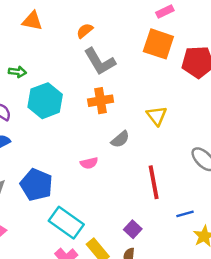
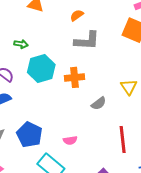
gray L-shape: (100, 62) -> (87, 41), turned -60
orange cross: (101, 101) -> (74, 77), moved
pink semicircle: (89, 163) -> (70, 140), moved

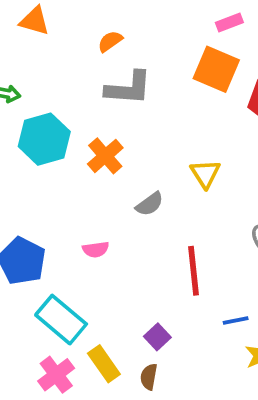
orange cross: (74, 77) -> (105, 156), turned -36
pink semicircle: (70, 140) -> (96, 249), moved

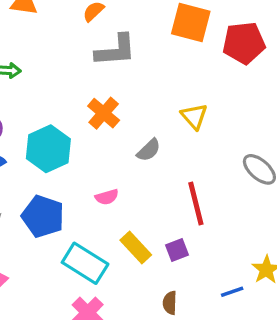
cyan hexagon: (44, 139) -> (48, 149), moved
blue line: (236, 321) -> (232, 292), moved
purple square: (157, 337) -> (177, 250), moved, turned 30
yellow rectangle: (104, 364) -> (136, 247), moved

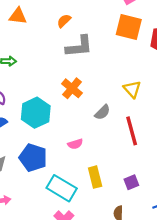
red line: (196, 204) -> (132, 131), moved
yellow rectangle: (136, 247) -> (95, 177), turned 30
purple square: (177, 250) -> (131, 182), moved

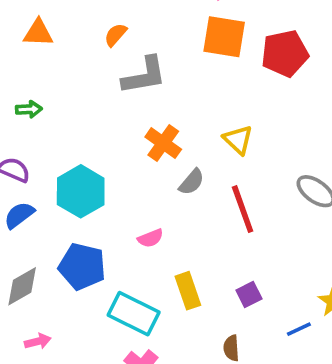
orange cross: (72, 88) -> (163, 143), moved

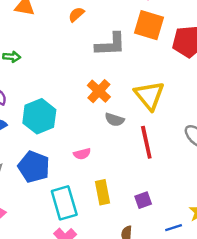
gray L-shape: (144, 76) -> (111, 44), moved
yellow triangle: (238, 140) -> (149, 95), size x1.5
gray semicircle: (192, 182) -> (115, 120), turned 60
cyan rectangle: (134, 314) -> (64, 203), turned 40

